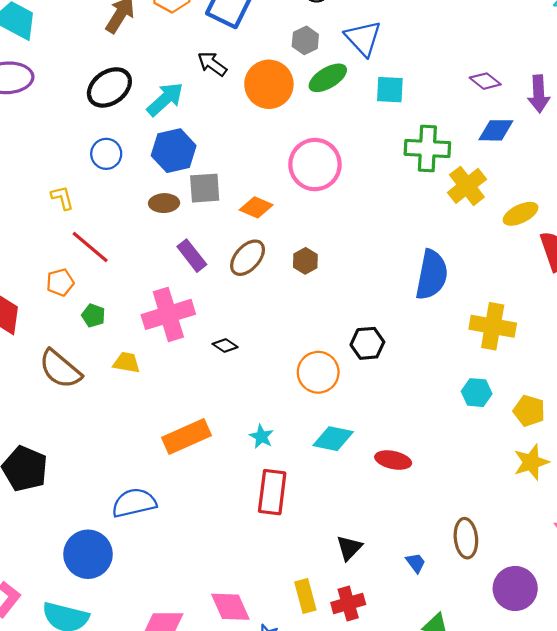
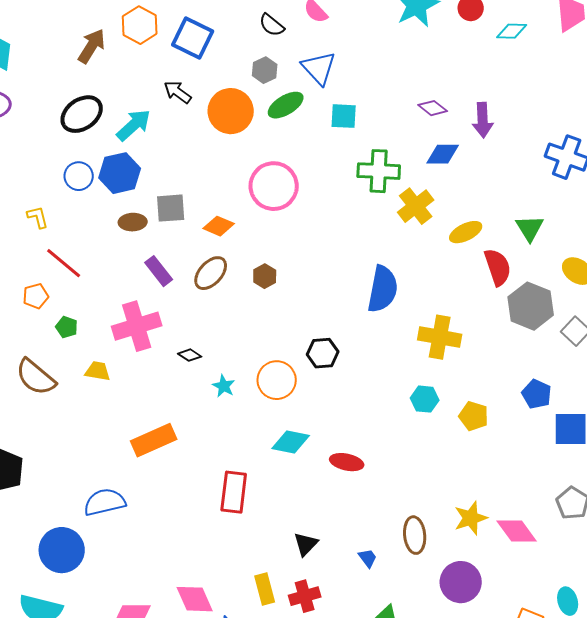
blue hexagon: (174, 151) -> (120, 173), moved
cyan star: (261, 436) -> (224, 386), moved
yellow star: (531, 462) -> (471, 518), moved

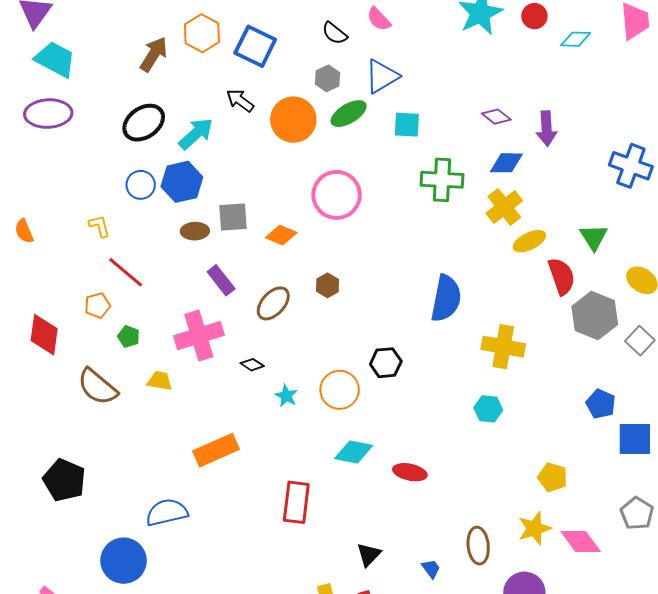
blue triangle: (319, 68) -> (382, 76), turned 42
yellow cross: (416, 206) -> (504, 207), moved
brown ellipse: (211, 273) -> (273, 303), moved
yellow pentagon: (474, 416) -> (553, 477), moved

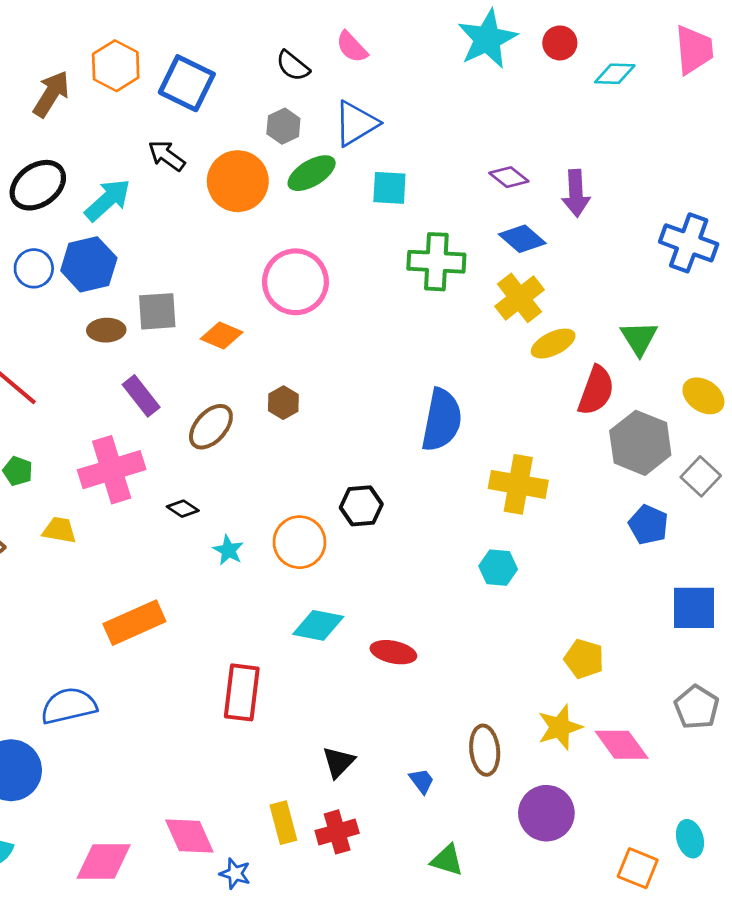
blue diamond: (506, 163) -> (522, 239), turned 40
red semicircle: (562, 276) -> (596, 390), turned 39
blue pentagon: (601, 404) -> (648, 525), moved

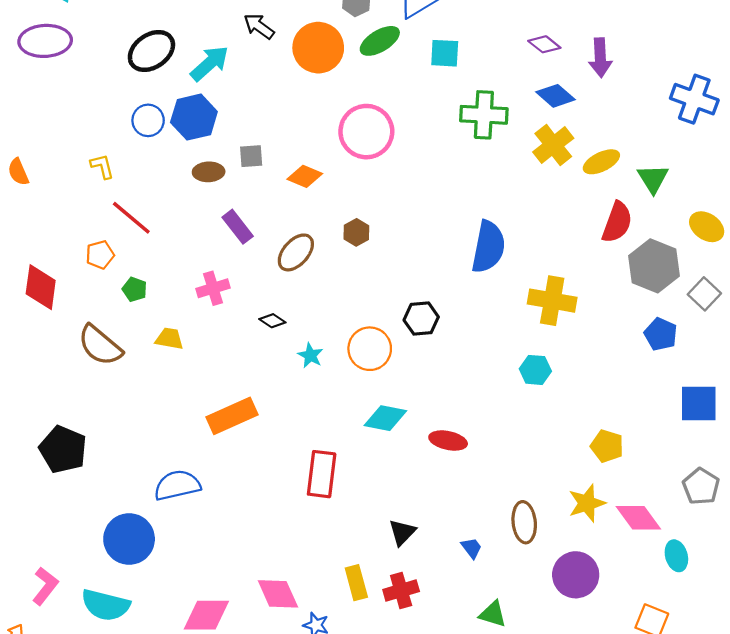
gray square: (157, 311) -> (251, 156), size x0.7
yellow ellipse: (553, 344) -> (601, 162), moved
pink cross: (112, 470) -> (213, 288), size x0.6
cyan ellipse: (690, 839) -> (676, 556), moved

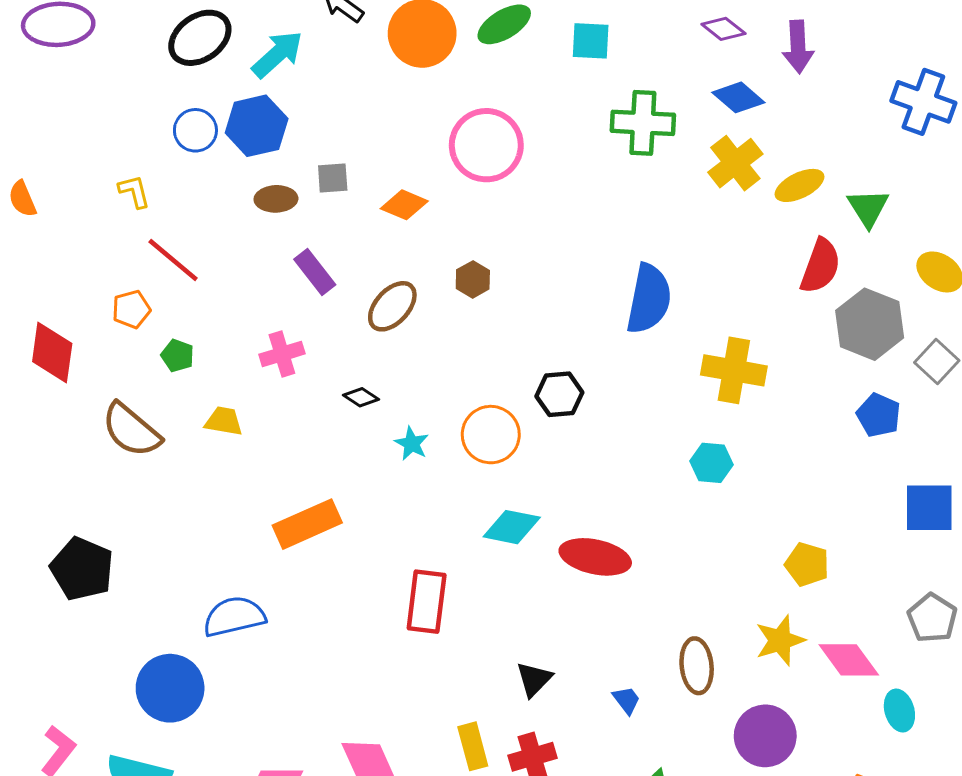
red ellipse: (448, 441) -> (595, 557), size x1.4

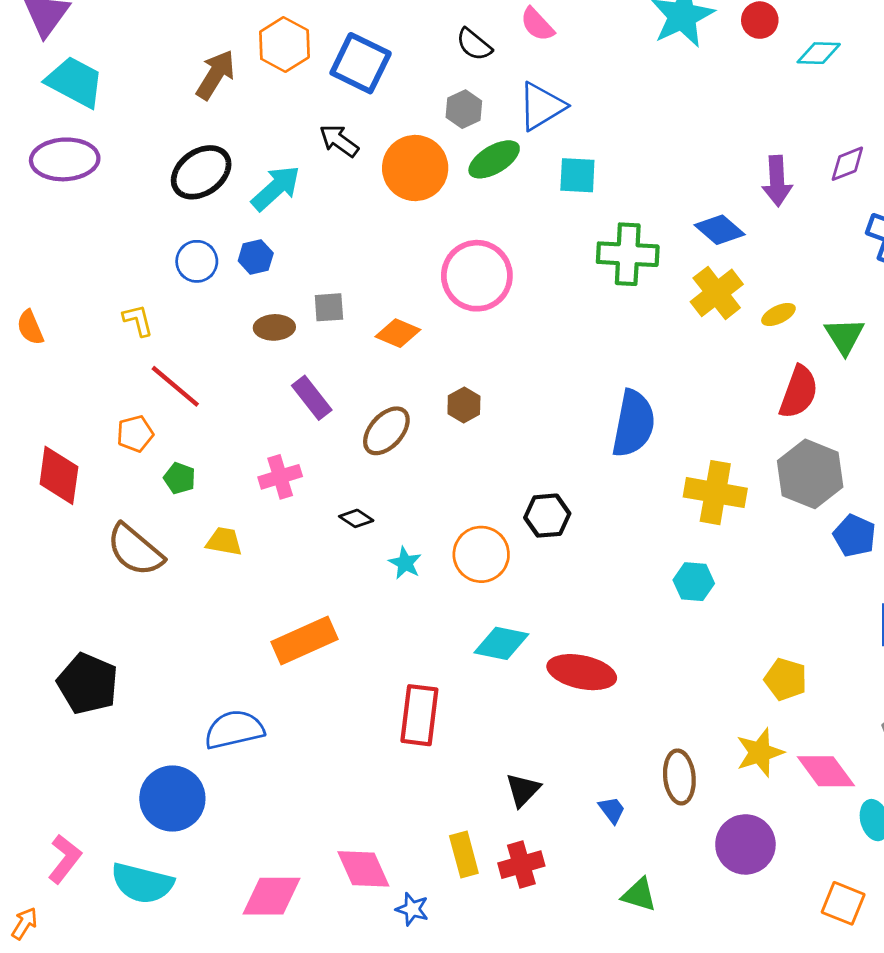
purple diamond: (723, 29) -> (847, 164), moved, turned -60
blue hexagon: (257, 126) -> (256, 257), size x0.6
yellow ellipse: (800, 185) -> (778, 314), size x0.7
gray hexagon: (870, 324) -> (810, 474), moved

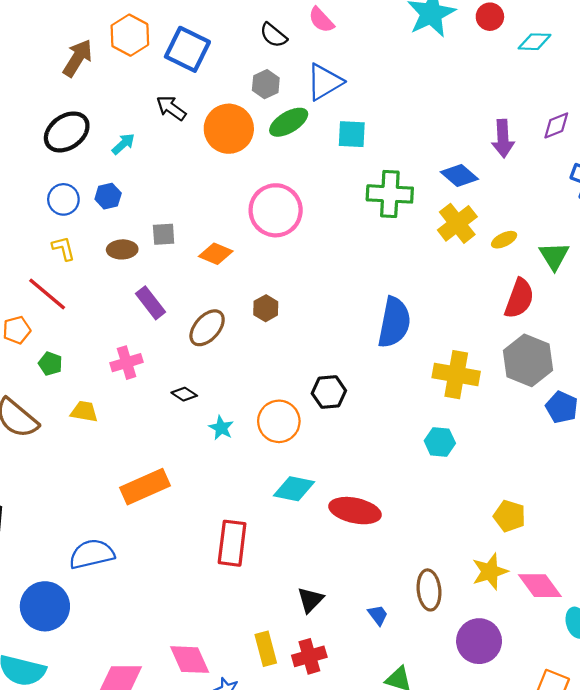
cyan arrow: (276, 188) -> (123, 144), size x0.6
yellow L-shape: (138, 320) -> (63, 248), moved

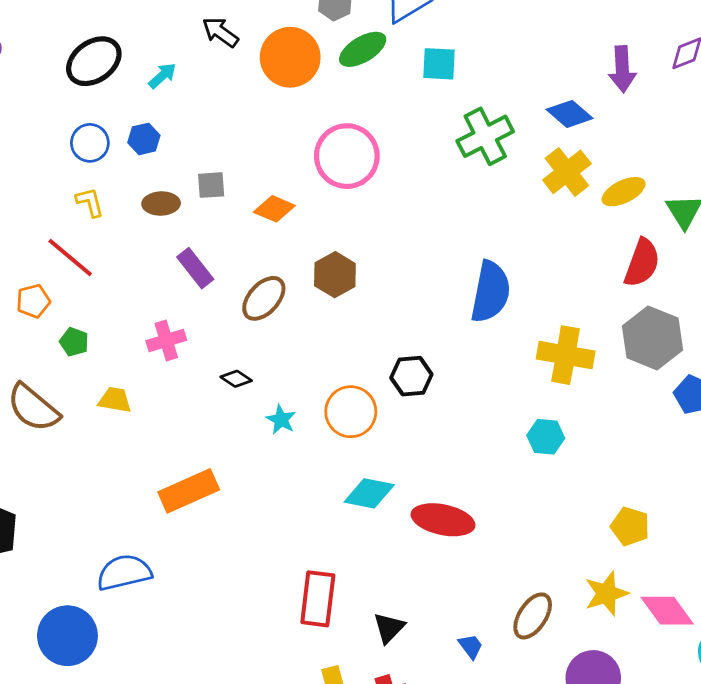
green cross: (390, 194) -> (485, 136), turned -30
yellow ellipse: (504, 240) -> (624, 192), size x1.4
brown hexagon: (266, 308) -> (335, 275), size x1.4
red rectangle: (232, 543) -> (318, 599), moved
brown ellipse: (429, 590) -> (533, 616), turned 39

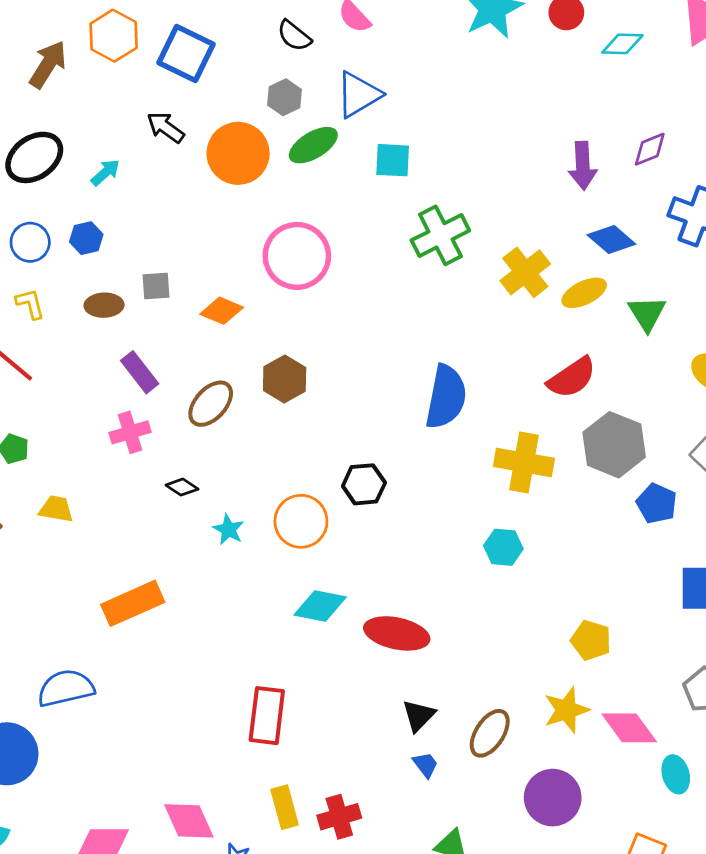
blue diamond: (570, 114) -> (611, 240), moved
red semicircle: (642, 263) -> (572, 378), moved, turned 36
pink cross: (166, 341) -> (130, 432), moved
black triangle: (389, 628) -> (419, 716), moved

